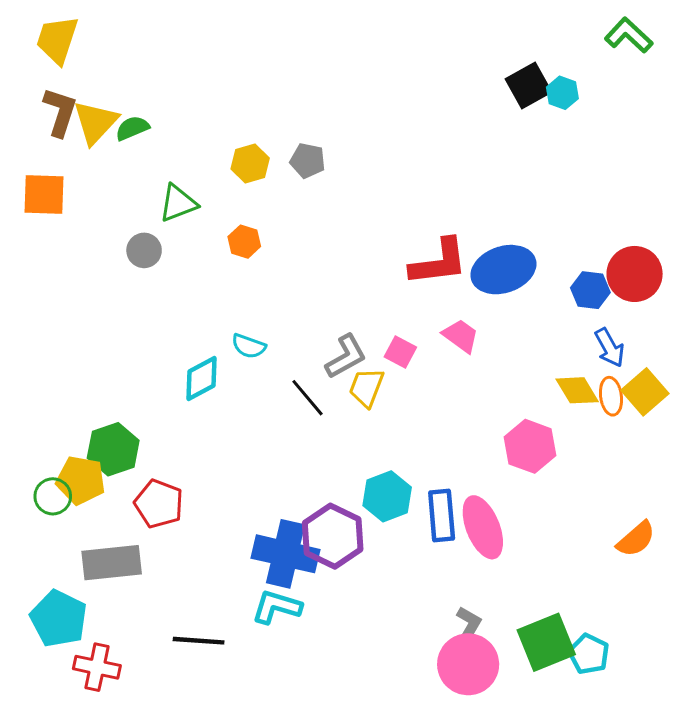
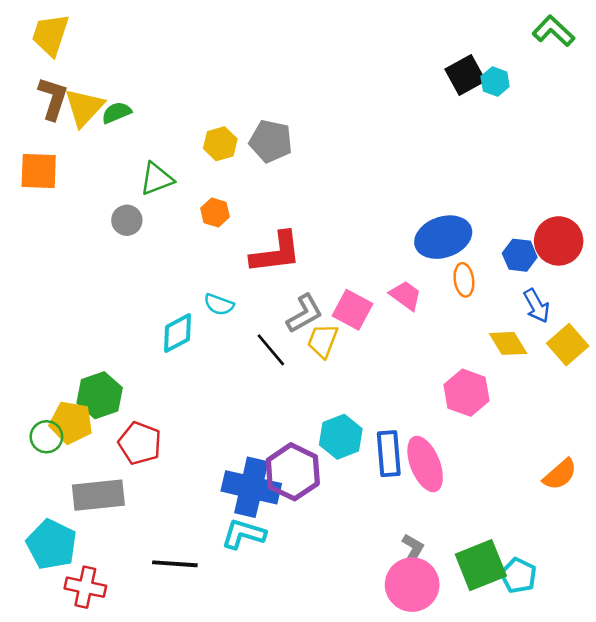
gray pentagon: (308, 161) -> (271, 141), size x1.4
red L-shape: (439, 262) -> (276, 253), moved
pink square: (400, 352) -> (352, 310), size x1.4
orange ellipse: (611, 396) -> (464, 280), moved

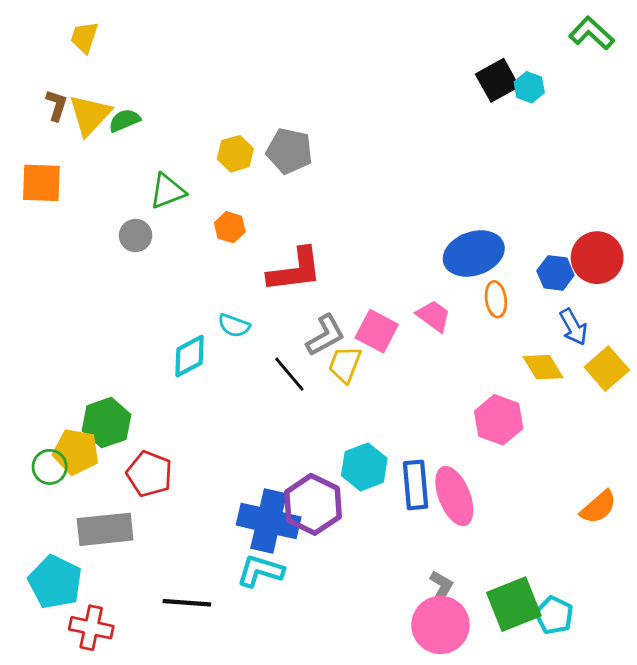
yellow trapezoid: (50, 35) -> (84, 37), moved, size x0.7
brown L-shape: (53, 98) -> (57, 105), size x0.7

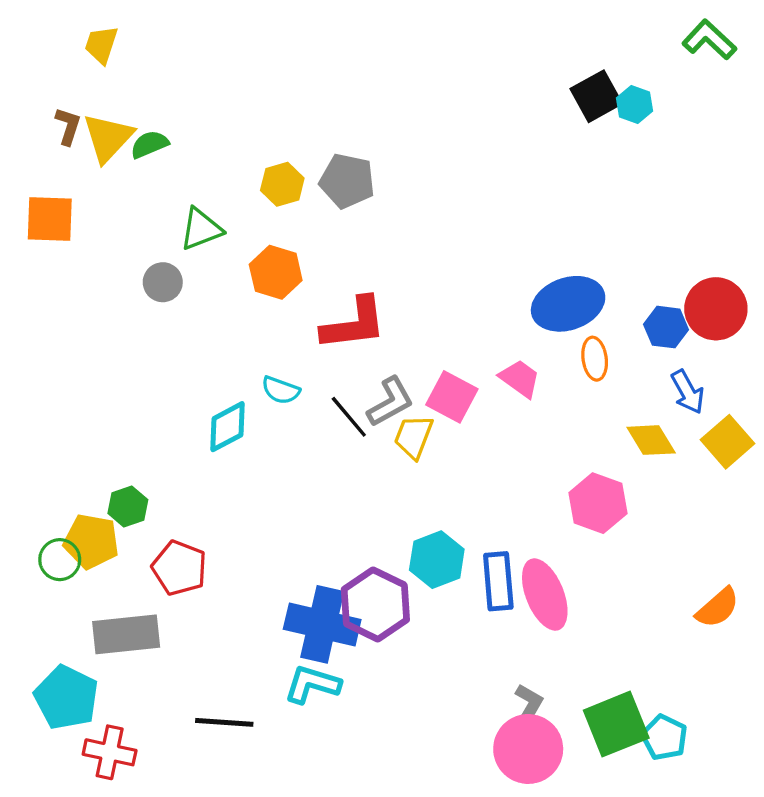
orange hexagon: (230, 227) -> (276, 272), size x1.4
black line: (289, 374) -> (349, 417), moved
green hexagon: (106, 423) -> (128, 506), size x0.7

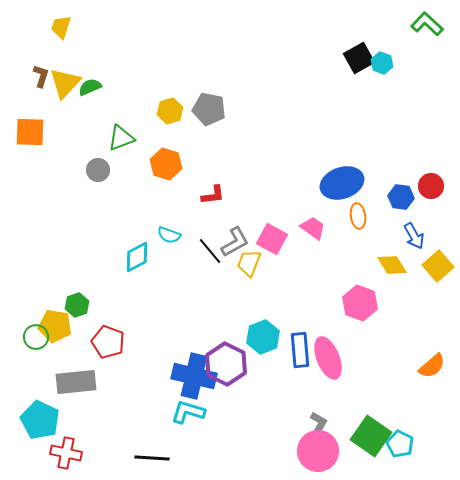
red circle: (716, 309) -> (431, 186), size x0.7
red L-shape: (354, 324) -> (213, 195), size x0.6
black line: (224, 722) -> (152, 458), moved
green square: (616, 724) -> (371, 436), turned -33

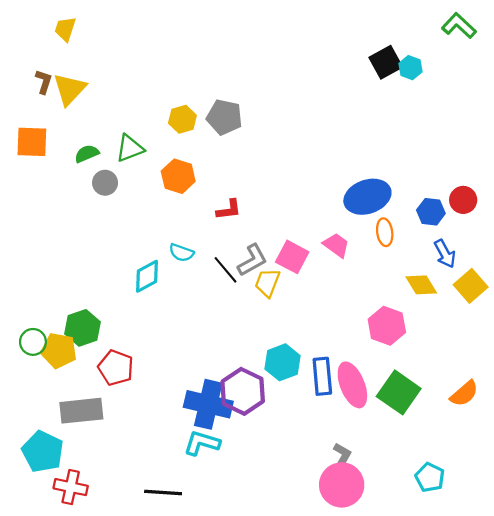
green semicircle: (90, 87) -> (87, 154), moved
green hexagon: (77, 305) -> (82, 328), size x1.4
green circle: (36, 337) -> (33, 342), moved
green square: (371, 436) -> (399, 392), moved

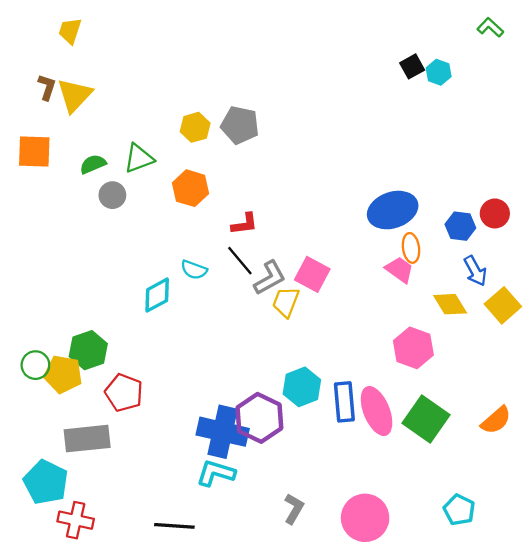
green L-shape: (459, 26) -> (490, 27), size x0.7
black square: (386, 62) -> (412, 66), size x0.7
pink trapezoid: (336, 245) -> (400, 270), moved
black line: (225, 270) -> (240, 261), moved
gray L-shape: (342, 457) -> (294, 509), moved

